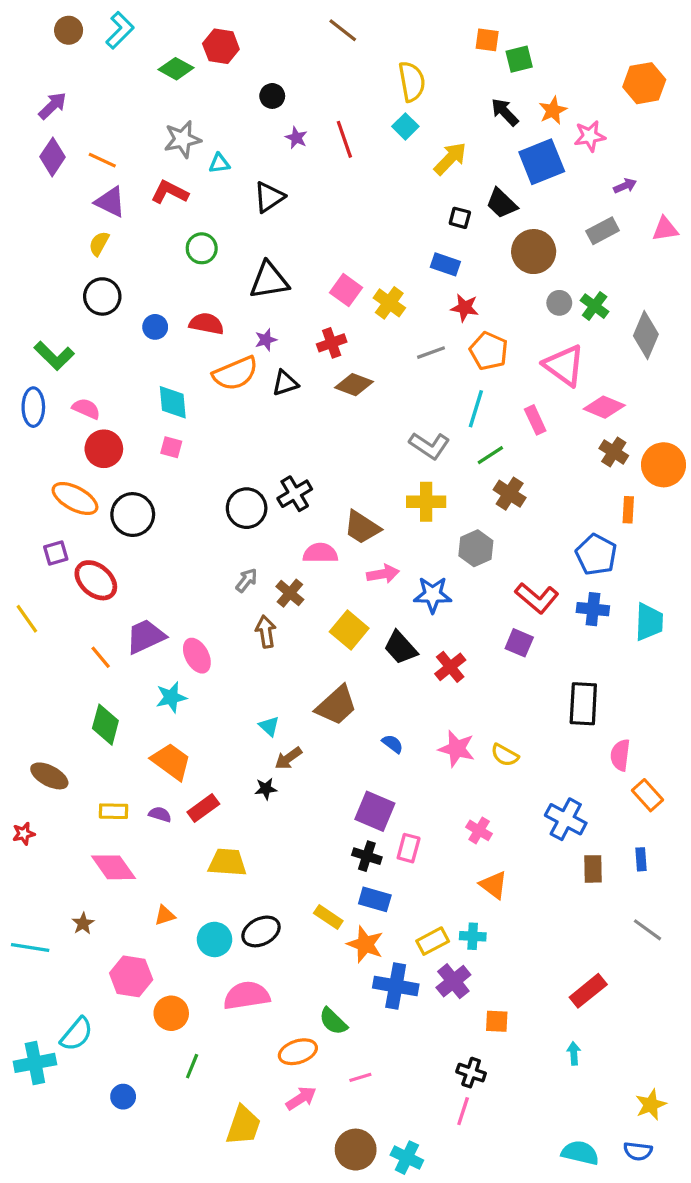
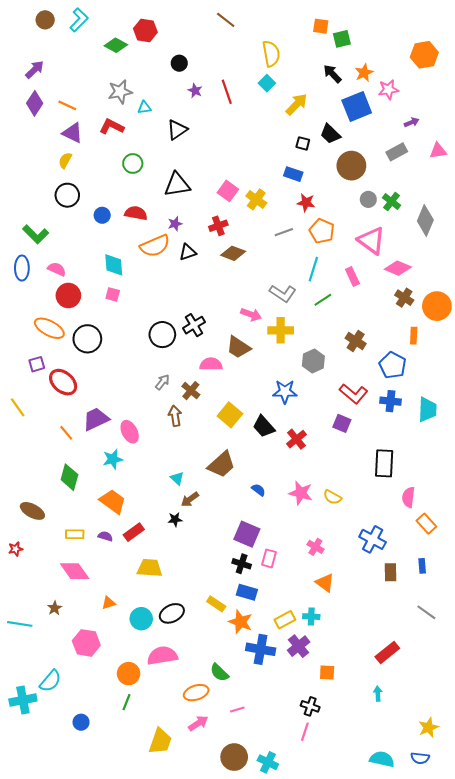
brown cross: (510, 494) -> (356, 341), moved
pink arrow: (383, 574) -> (251, 315), moved, turned 30
orange circle: (171, 1013) -> (129, 674), moved

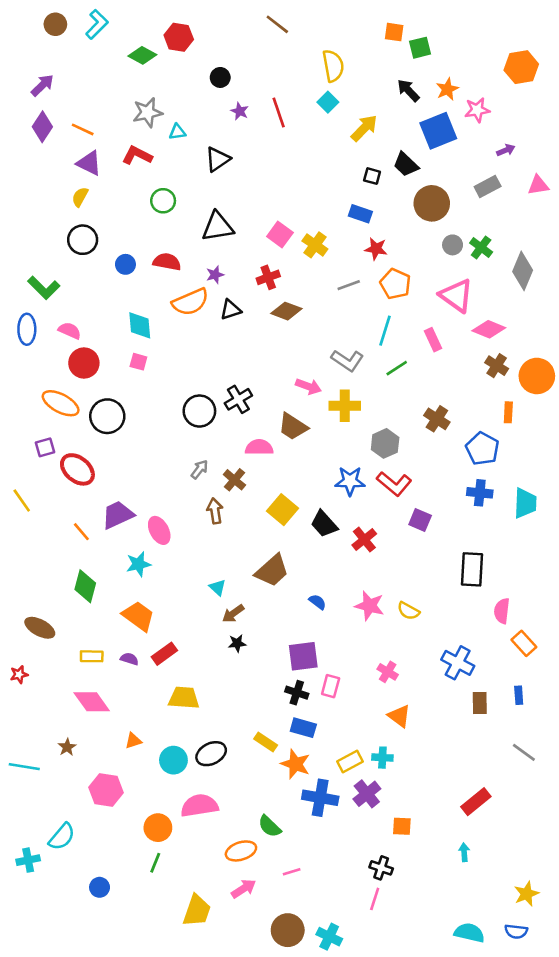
red L-shape: (354, 394) -> (394, 484), moved
black star: (175, 519) -> (237, 643), moved
purple square: (247, 534) -> (303, 656), turned -30
cyan cross: (23, 700) -> (28, 860), size x0.7

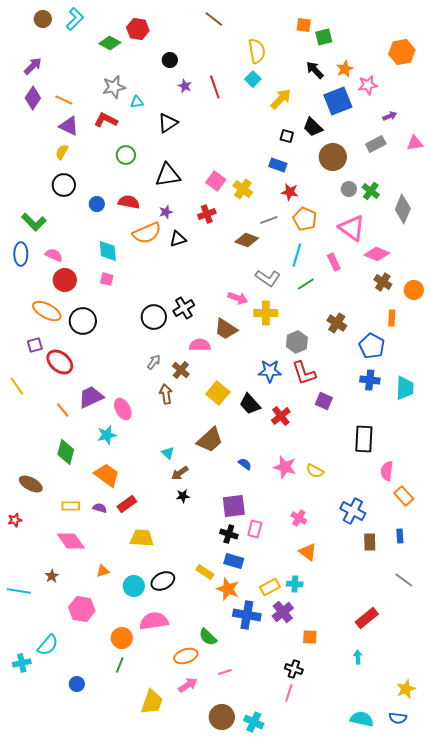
brown diamond: (286, 311) -> (247, 240), moved
orange circle: (537, 376) -> (414, 290), size x0.7
red L-shape: (394, 484) -> (304, 373), turned 32

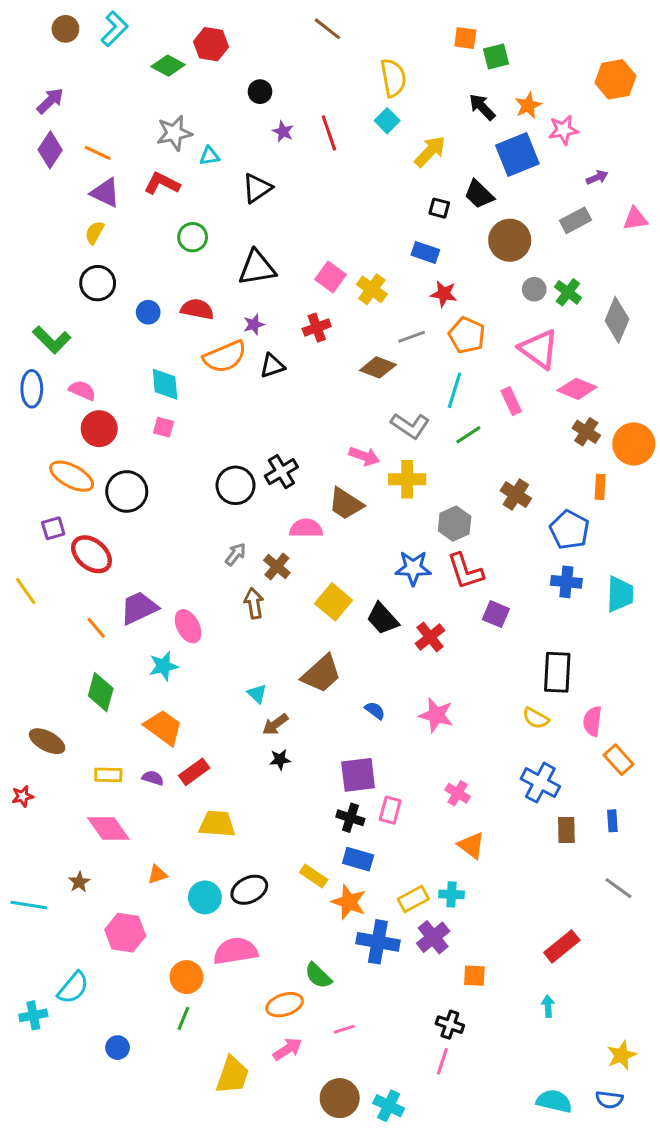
orange circle: (414, 290) -> (634, 444), size x1.4
yellow semicircle: (315, 471) -> (536, 718), moved

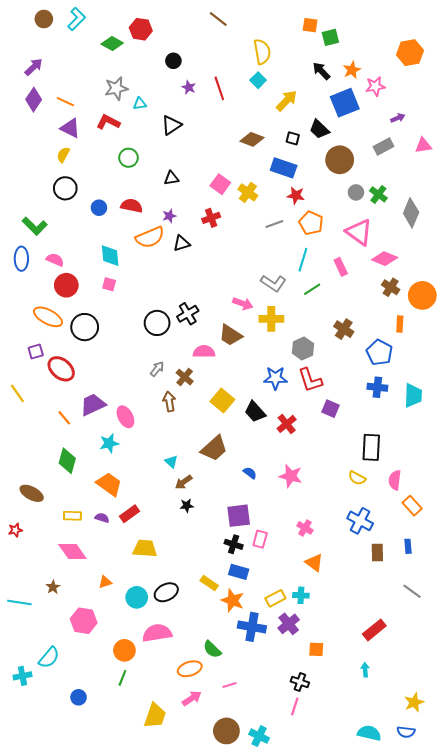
blue rectangle: (425, 252) -> (284, 168), size x1.4
black triangle: (257, 268) -> (171, 178), size x0.6
brown diamond: (378, 367) -> (252, 139), moved

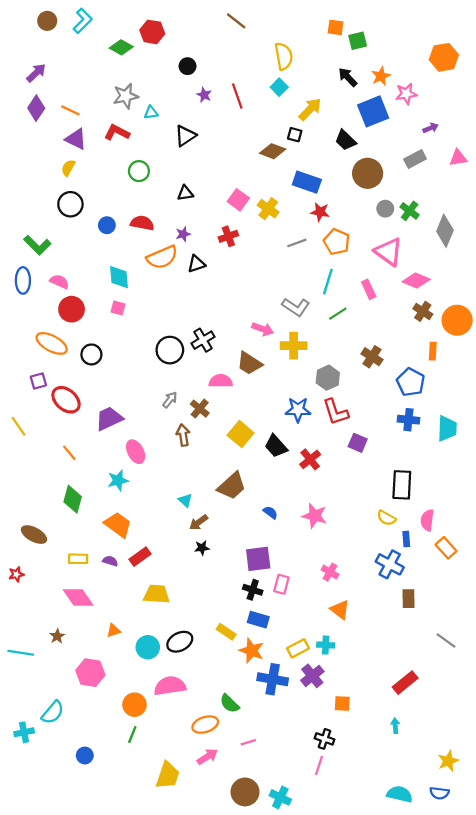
black square: (293, 138) -> (295, 135), moved
black circle: (85, 327) -> (91, 354), size x0.7
purple trapezoid: (93, 405) -> (109, 419), moved
blue rectangle: (408, 546) -> (406, 539), moved

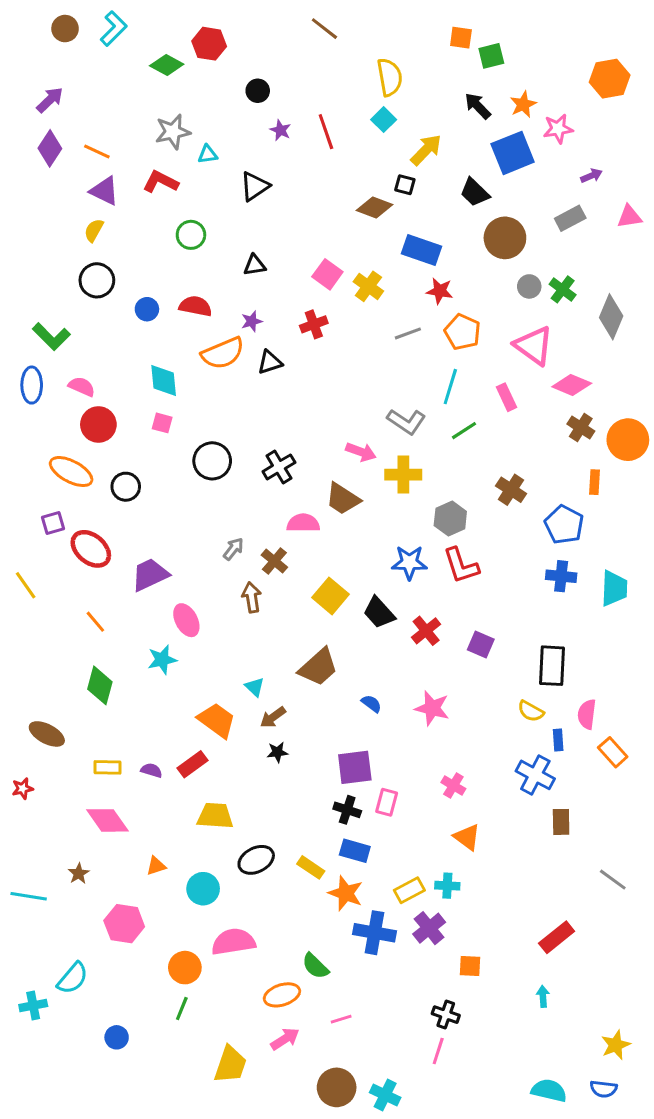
black circle: (170, 350) -> (212, 461), moved
purple square: (358, 443) -> (481, 644), moved
orange trapezoid: (118, 525) -> (217, 720), moved
black ellipse: (180, 642) -> (256, 860), moved

